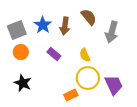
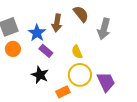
blue star: (43, 25) -> (37, 33), moved
black star: (23, 83) -> (40, 75), moved

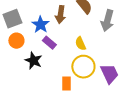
black star: (40, 75) -> (33, 61), moved
orange rectangle: (63, 92) -> (66, 84), turned -64

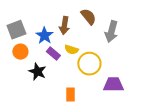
yellow semicircle: (80, 44) -> (71, 50), moved, turned -48
yellow circle: (83, 67) -> (89, 64), moved
purple trapezoid: (109, 74) -> (113, 85), turned -65

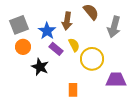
yellow semicircle: (71, 50) -> (74, 45), turned -136

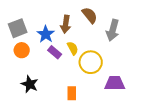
black star: (40, 67) -> (30, 84), moved

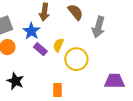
brown arrow: (66, 24) -> (44, 12), moved
yellow semicircle: (73, 48) -> (58, 45), turned -128
purple trapezoid: (115, 83) -> (114, 81), moved

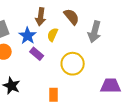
yellow semicircle: (58, 45) -> (53, 35), moved

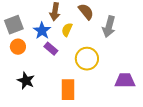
orange rectangle: (54, 95) -> (68, 90), size x1.5

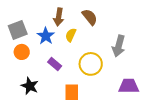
gray arrow: (109, 27) -> (119, 46), moved
purple rectangle: (51, 49) -> (55, 64), moved

